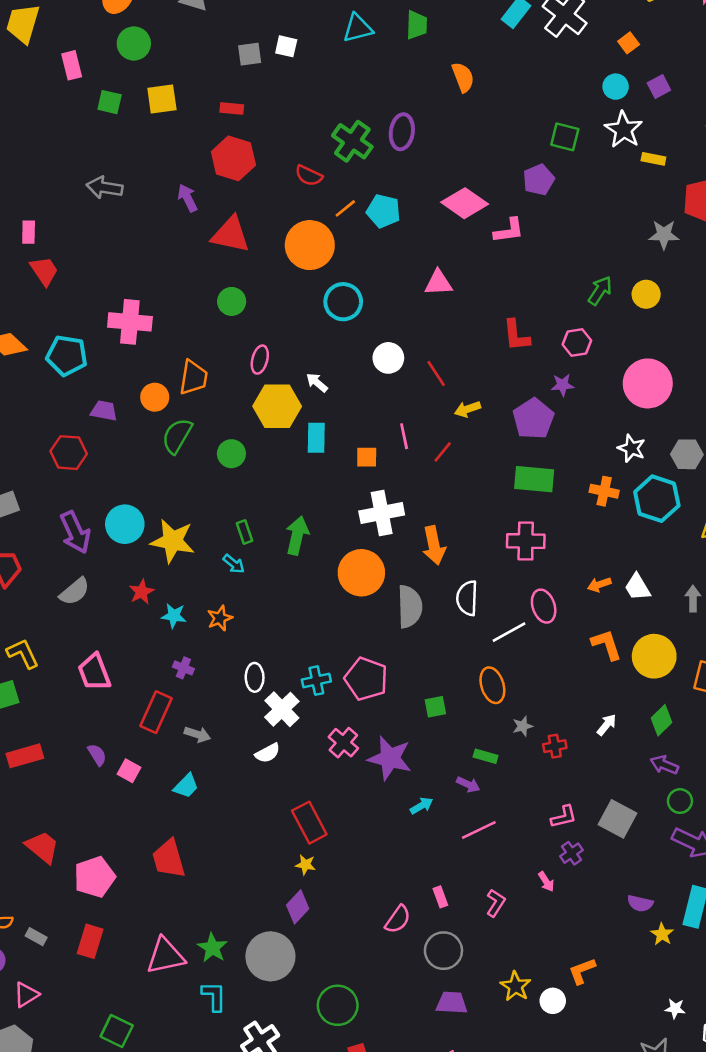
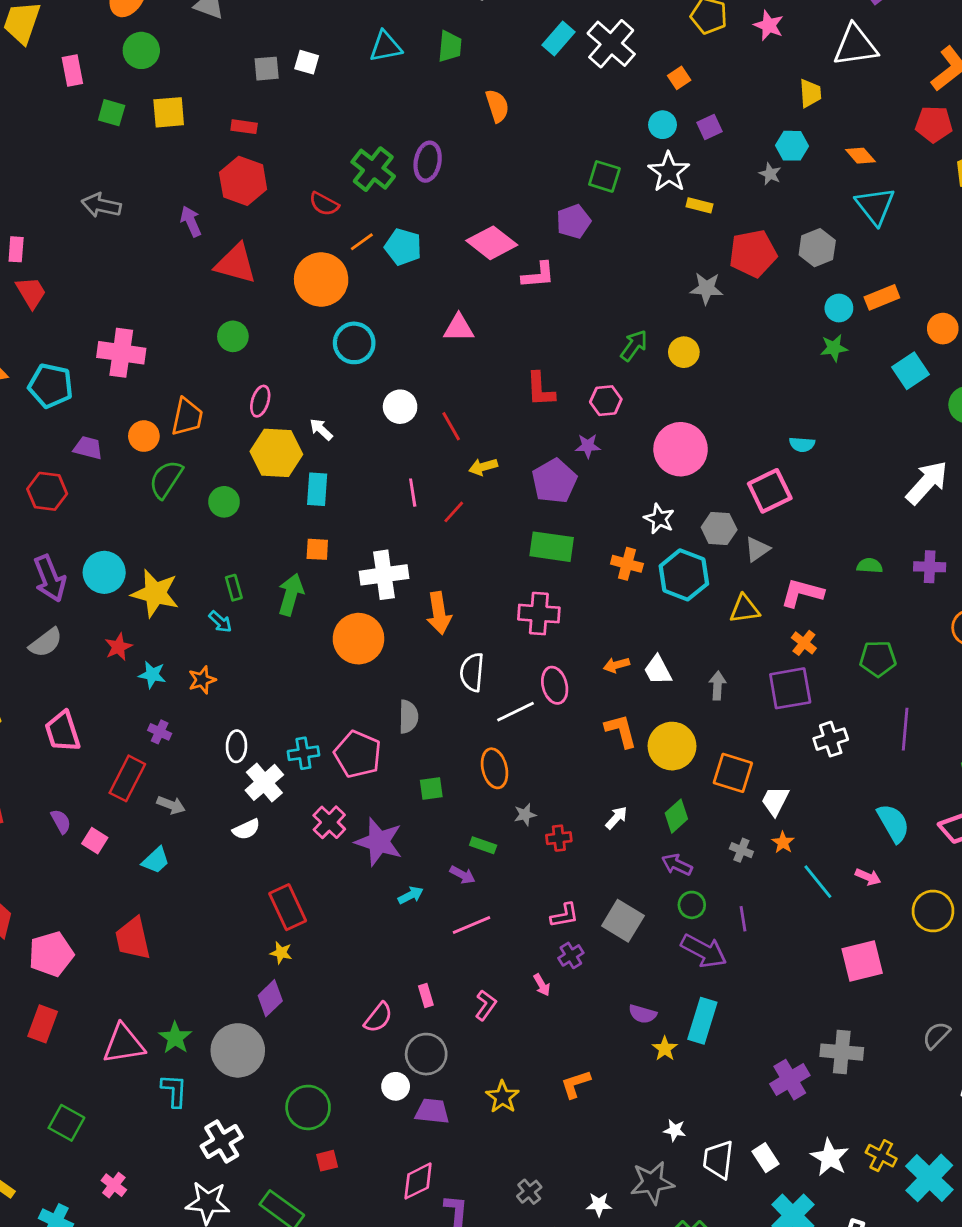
orange square: (367, 457) -> (317, 549), moved
gray semicircle: (410, 607) -> (408, 717), moved, size x0.7
white circle: (553, 1001) -> (396, 1086), moved

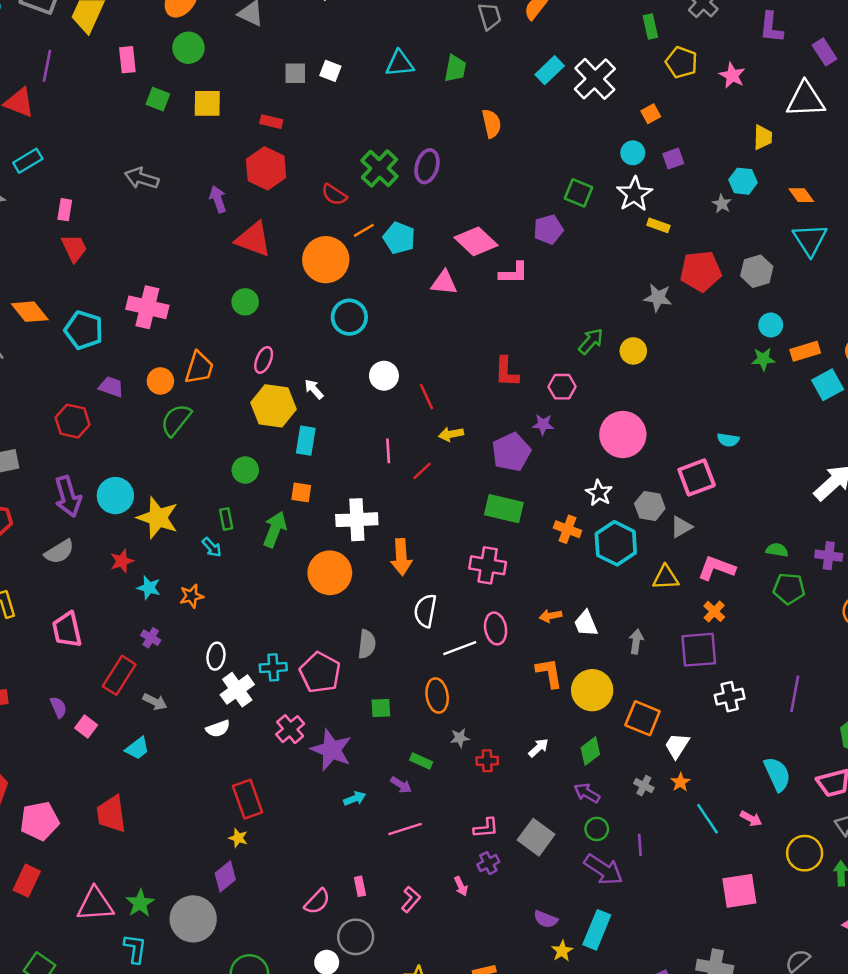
orange rectangle: (882, 297) -> (805, 351), moved
pink triangle: (459, 328) -> (444, 283), moved
green circle: (224, 502) -> (245, 470), moved
green pentagon: (878, 659) -> (789, 589), moved

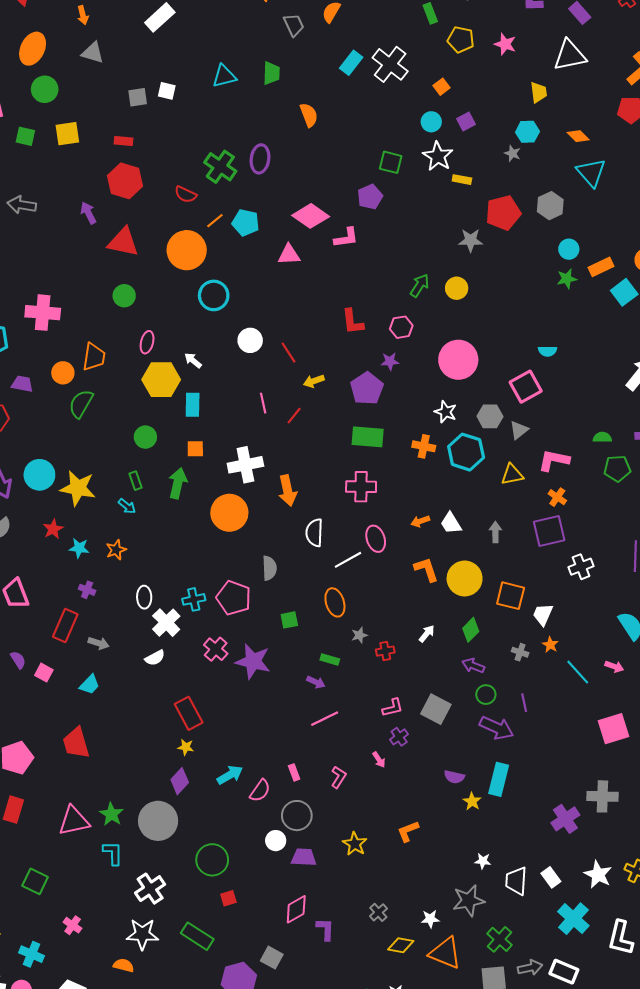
cyan arrow: (355, 799) -> (230, 775), moved, size x1.4

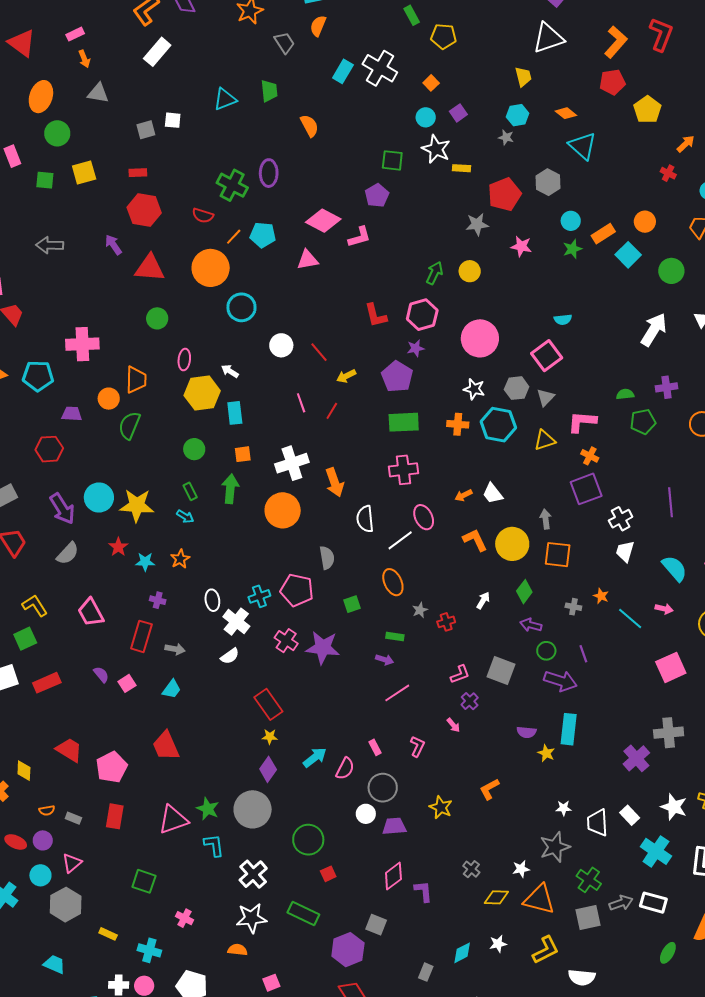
pink star: (505, 44) -> (521, 246), moved
pink hexagon: (401, 327) -> (422, 315), size x1.4
gray arrow: (495, 532) -> (546, 519), moved
white trapezoid: (543, 614) -> (625, 551), moved
pink square: (44, 673) -> (127, 683), turned 36

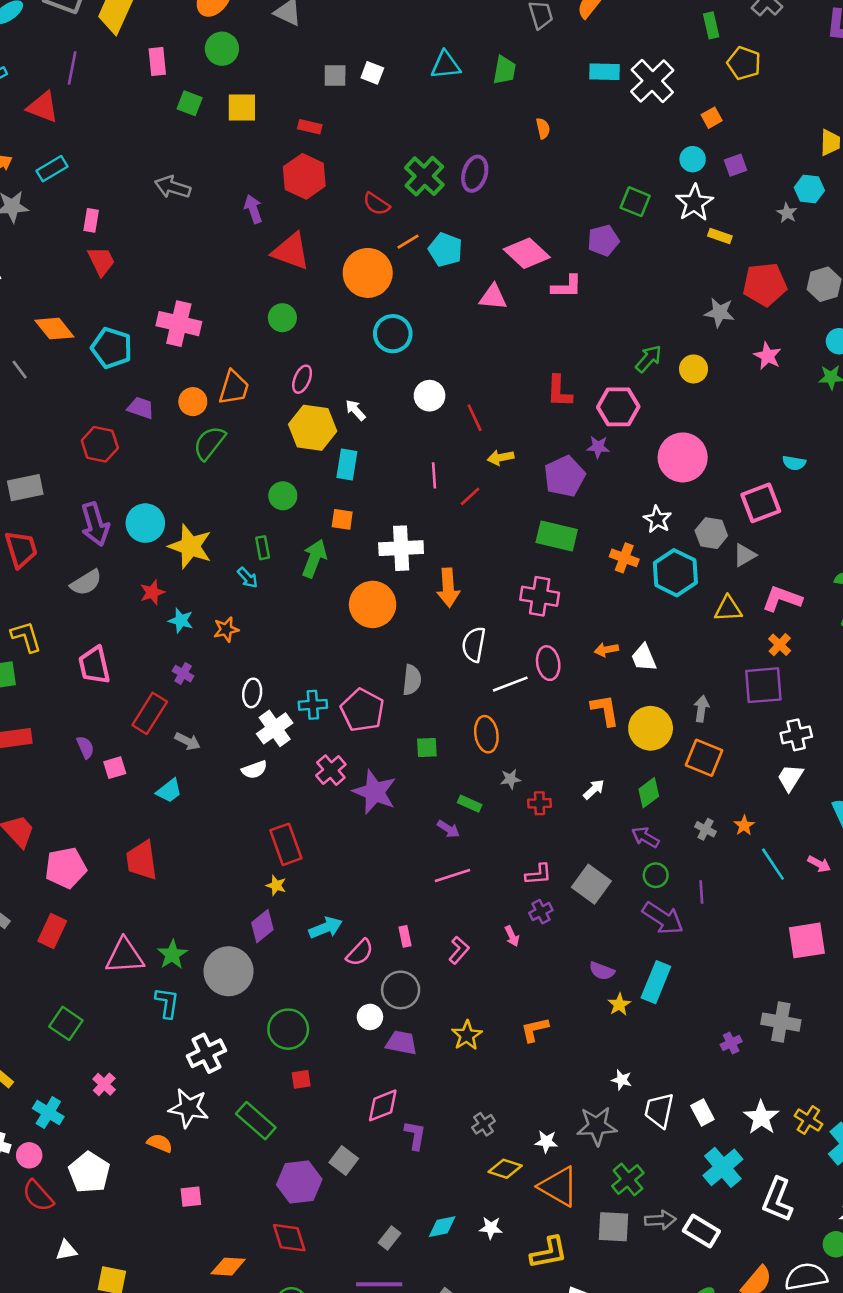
cyan rectangle: (343, 71) -> (605, 72), turned 45
orange semicircle: (309, 126) -> (543, 128), size x0.7
purple cross: (636, 758) -> (731, 1043), size x0.6

